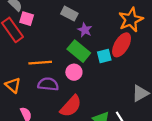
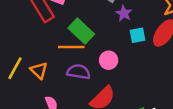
green rectangle: (79, 51) -> (81, 31), moved
cyan square: (104, 56) -> (137, 35), moved

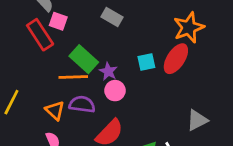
purple star: (124, 13) -> (108, 71), moved
orange triangle: (39, 70) -> (55, 111), moved

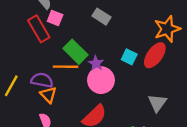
cyan square: (146, 62) -> (129, 57), turned 35
pink circle: (115, 91) -> (101, 80), size x1.5
purple semicircle: (82, 104) -> (42, 80), moved
gray triangle: (197, 120) -> (157, 103), moved, turned -30

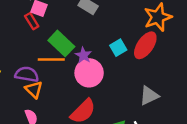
red rectangle: (39, 29) -> (32, 21), moved, size x0.6
cyan square: (129, 57) -> (118, 48), turned 35
gray triangle: (157, 103) -> (149, 96), turned 30

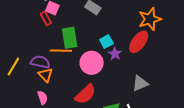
green rectangle: (61, 43) -> (70, 38), turned 35
cyan square: (118, 48) -> (106, 42), moved
purple star: (83, 55) -> (115, 54), moved

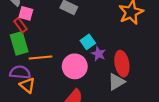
green rectangle: (70, 38) -> (19, 43), moved
red ellipse: (139, 42) -> (122, 64), moved, turned -40
gray triangle: (140, 83) -> (116, 82), moved

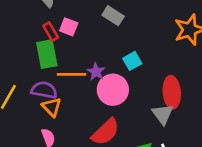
pink square: (26, 13) -> (69, 27), moved
purple star: (98, 54) -> (96, 72), moved
gray triangle: (116, 82) -> (163, 114), turned -42

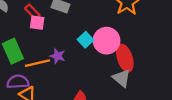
pink square: (69, 27) -> (37, 23), moved
red rectangle: (51, 32) -> (32, 12), moved
pink circle: (113, 90) -> (106, 41), moved

